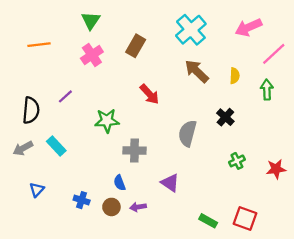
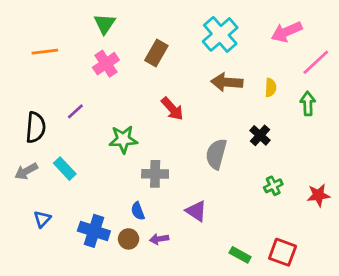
brown arrow: (197, 71) -> (227, 82), turned -40
blue cross: (82, 200) -> (94, 231), size x1.6

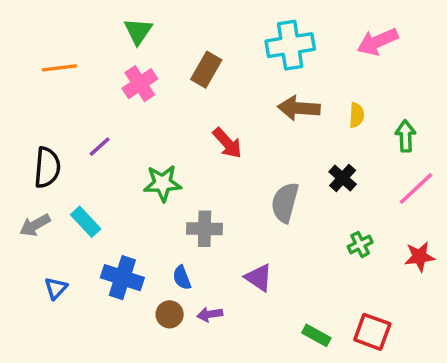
cyan cross: (220, 34) -> (290, 45), turned 32
pink line: (316, 62) -> (416, 188), moved
blue cross: (94, 231) -> (122, 278), moved

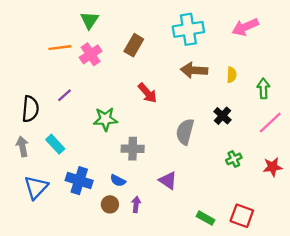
orange line: (59, 68) -> (60, 48), moved
gray arrow: (35, 225) -> (22, 146), turned 108
blue semicircle: (182, 278) -> (118, 181), turned -42
blue triangle: (56, 288) -> (36, 187), size x1.6
purple arrow: (210, 314) -> (136, 204), turned 105

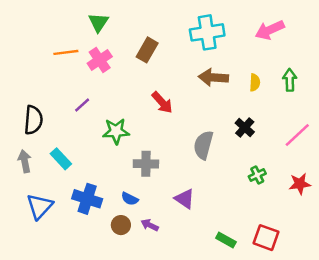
green arrow: (263, 88) -> (290, 80), moved
purple line: (64, 95) -> (82, 105), moved
purple arrow: (136, 204) -> (150, 225), turned -70

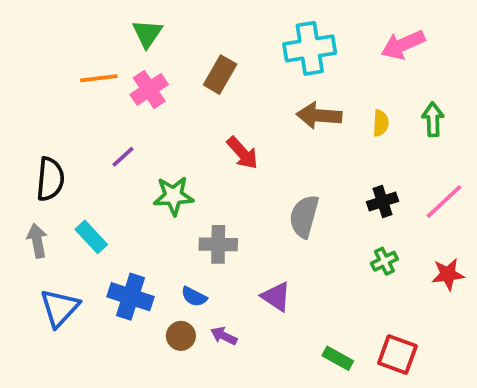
black cross: (245, 127) -> (382, 201), moved, turned 30

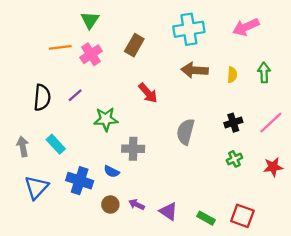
black semicircle: (50, 179) -> (42, 98), moved
blue semicircle: (194, 297) -> (112, 171), moved
purple triangle: (276, 297) -> (168, 211), moved

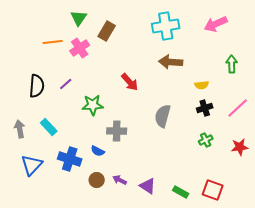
brown rectangle: (134, 45) -> (107, 31), moved
yellow semicircle: (232, 75) -> (202, 85), moved, turned 80

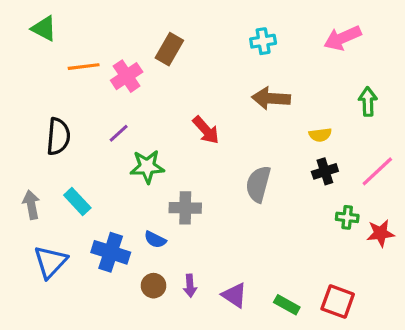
green triangle: (79, 18) -> (44, 28), moved, turned -36
cyan cross: (166, 26) -> (263, 41), size x0.6
purple line: (66, 84) -> (119, 133), moved
green cross: (206, 140) -> (347, 217), moved, turned 32
purple arrow: (120, 180) -> (190, 286), turned -120

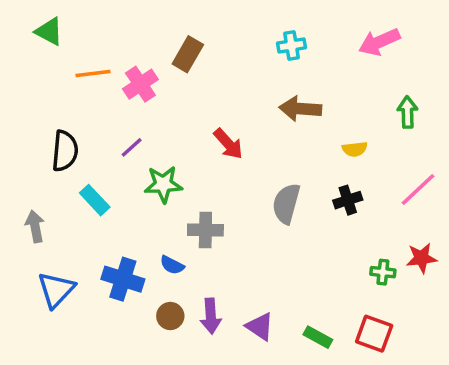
black cross: (325, 171) -> (348, 200), moved
cyan rectangle: (77, 202) -> (95, 200), moved
green cross: (347, 217) -> (383, 272), moved
purple arrow: (190, 286) -> (211, 316), size x1.4

